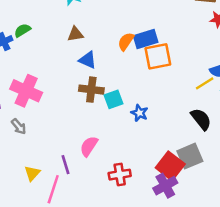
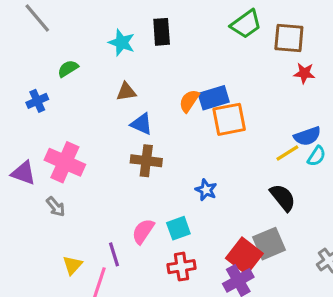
green semicircle: (22, 30) -> (68, 69), moved
cyan square: (114, 99) -> (178, 228), moved

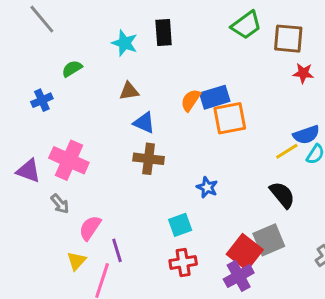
pink semicircle: (143, 231) -> (90, 228), moved

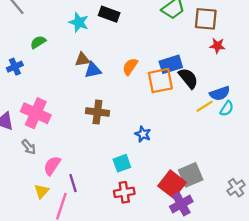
black rectangle: (164, 33) -> (109, 14), turned -66
blue rectangle: (215, 97) -> (171, 64), moved
blue triangle: (144, 123) -> (93, 70), moved, turned -36
black semicircle: (282, 195) -> (188, 78), moved
purple cross: (239, 276) -> (181, 204), moved

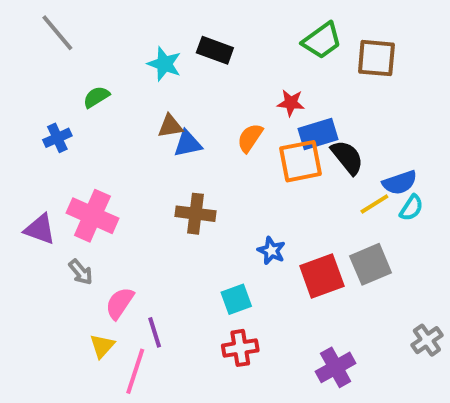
red star: (217, 46) -> (291, 103), moved
gray square: (191, 175) -> (371, 264), moved
red square: (172, 184) -> (322, 276), moved, turned 32

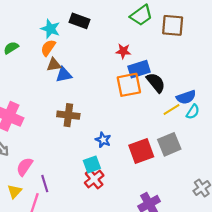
orange semicircle: (250, 138) -> (48, 48), moved
blue star: (271, 251) -> (103, 140), moved
red cross: (240, 348) -> (94, 179), moved, turned -30

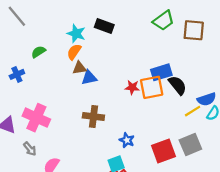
red star: (123, 51) -> (132, 87), moved

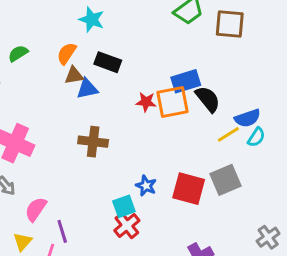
black rectangle: (104, 26) -> (108, 62), moved
cyan star: (76, 33) -> (92, 20), moved
blue star: (127, 140) -> (146, 186), moved
red square: (164, 151) -> (189, 189), turned 35

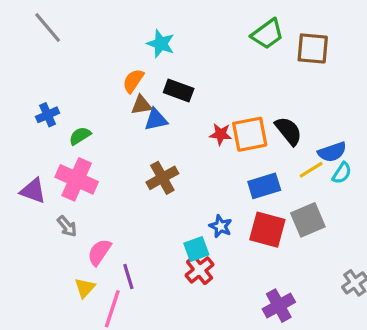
green semicircle: (18, 53) -> (80, 136), moved
blue rectangle: (186, 81) -> (264, 186), moved
brown cross: (93, 142) -> (162, 178), turned -36

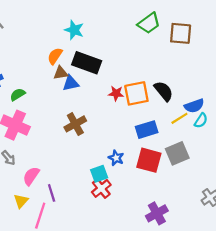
black rectangle: (179, 91) -> (87, 63), size x1.4

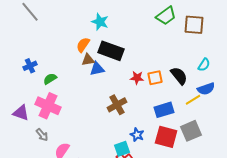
orange square: (136, 93) -> (155, 78), size x0.7
cyan semicircle: (201, 121) -> (204, 65), moved
brown cross: (75, 124) -> (117, 105), moved

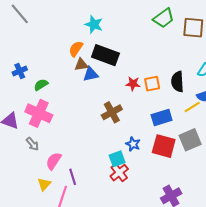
black semicircle: (179, 76) -> (177, 82), turned -144

